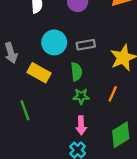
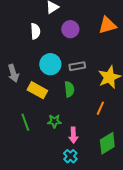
green star: (81, 96) -> (54, 121), moved

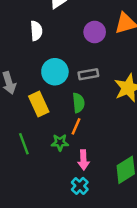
purple circle: (70, 29) -> (95, 32), moved
yellow rectangle: (37, 90) -> (39, 104), turned 36
orange line: (100, 108) -> (76, 126), moved

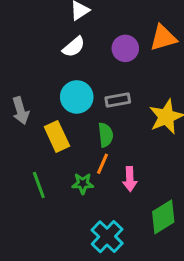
white semicircle: (36, 31) -> (74, 47), moved, turned 54
pink arrow: (83, 160) -> (130, 179), moved
cyan cross: (80, 186) -> (107, 237), size x1.5

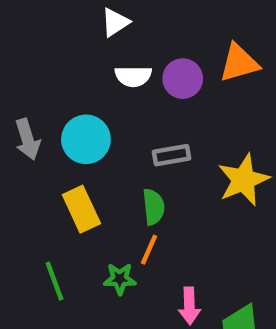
white semicircle: (74, 47) -> (133, 76), moved, turned 40
cyan circle: (77, 97) -> (86, 139), moved
gray arrow: (21, 111) -> (27, 139), moved
pink arrow: (130, 179) -> (189, 306), moved

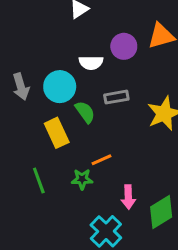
white semicircle: (133, 76) -> (91, 63), moved
green semicircle: (153, 207) -> (85, 112), moved, turned -30
orange line: (149, 250) -> (101, 160), turned 42

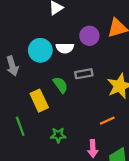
cyan circle: (60, 87) -> (40, 50), moved
orange line: (101, 160) -> (107, 121), moved
green line: (39, 181) -> (20, 126), moved

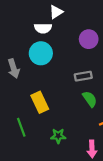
white semicircle: (65, 48) -> (43, 28), moved
green semicircle: (60, 85) -> (90, 99), moved

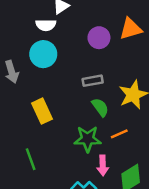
green line: (21, 127) -> (31, 159), moved
green star: (58, 136) -> (88, 139), moved, size x1.5

